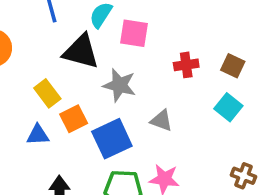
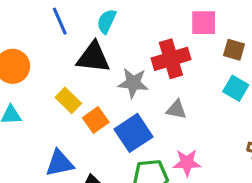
pink square: (134, 33) -> (204, 23), moved
red cross: (186, 65) -> (171, 59), moved, size x1.6
blue triangle: (38, 135) -> (60, 163), moved, size x1.4

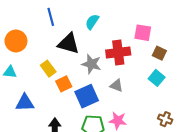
cyan semicircle: (107, 21) -> (92, 22), moved
blue triangle: (60, 163) -> (25, 103), moved

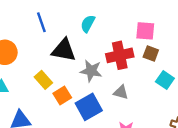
brown square: (159, 53) -> (151, 54), moved

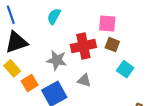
black triangle: (64, 50) -> (16, 42), moved, turned -30

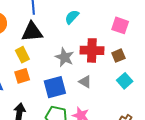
pink square: (107, 23) -> (120, 25), moved
brown square: (112, 45) -> (118, 56), turned 32
orange square: (30, 83) -> (22, 76), moved

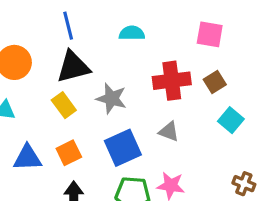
cyan semicircle: (72, 17) -> (132, 33), turned 56
gray star: (65, 57) -> (111, 98), moved
orange square: (22, 76) -> (69, 153), moved

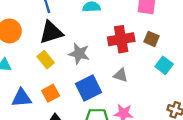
brown square: (215, 82) -> (152, 39), turned -32

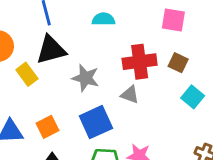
yellow rectangle: (46, 60) -> (27, 74), moved
gray triangle: (121, 75) -> (130, 95), moved

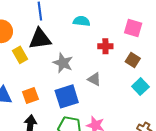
red cross: (140, 62) -> (105, 46), moved, size x0.6

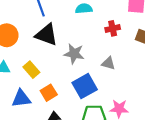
black triangle: (40, 39) -> (46, 35), turned 40
yellow rectangle: (20, 55) -> (31, 70), moved

